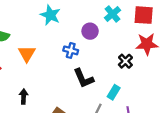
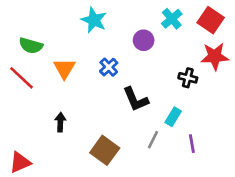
red square: (144, 15) -> (211, 20), turned 30
blue cross: (71, 50) -> (109, 67), moved, turned 32
black cross: (125, 61) -> (188, 78), turned -32

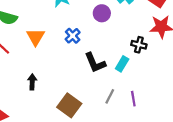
cyan rectangle: (173, 117) -> (122, 64), moved
purple line: (192, 144) -> (133, 99), moved

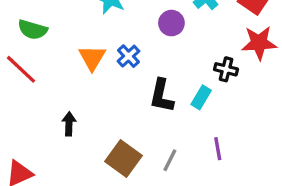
orange triangle: (36, 37) -> (92, 58), moved
black L-shape: (95, 63) -> (162, 96), turned 35
gray line: (110, 96) -> (170, 160), moved

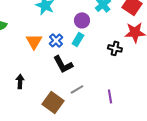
black L-shape: (162, 96) -> (63, 64), moved, turned -40
cyan rectangle: (201, 97) -> (78, 39), moved
gray line: (170, 160) -> (77, 89), moved, turned 32

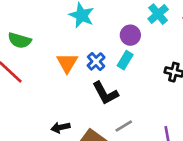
black arrow: (20, 81) -> (60, 127), moved, turned -104

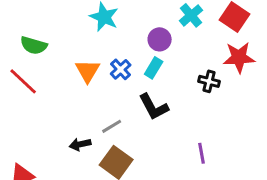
black L-shape: (105, 93) -> (154, 107), moved
gray line: (124, 126) -> (112, 126), moved

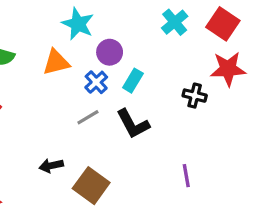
purple circle: (160, 39) -> (110, 52), moved
orange triangle: (88, 71) -> (56, 62), moved, turned 45
gray line: (112, 126) -> (88, 117), moved

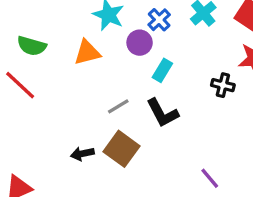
blue cross: (96, 82) -> (159, 20), moved
purple line: (186, 176) -> (210, 178), moved, turned -30
brown square: (91, 186) -> (122, 149), moved

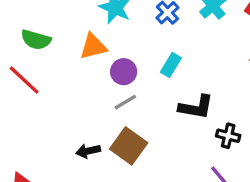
purple circle: (140, 43) -> (124, 72), moved
black cross: (223, 85) -> (228, 136), moved
black L-shape: (162, 113) -> (196, 107), moved, turned -52

